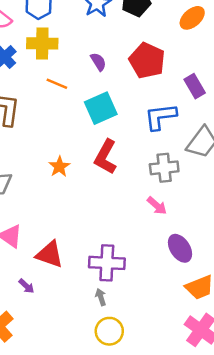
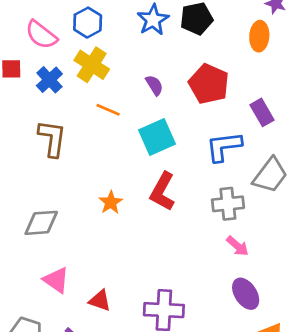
orange ellipse: (192, 18) -> (259, 36), turned -45
yellow cross: (42, 43) -> (92, 65), turned 32
pink arrow: (157, 206) -> (237, 246), moved
red triangle: (50, 254) -> (100, 301), size x0.7

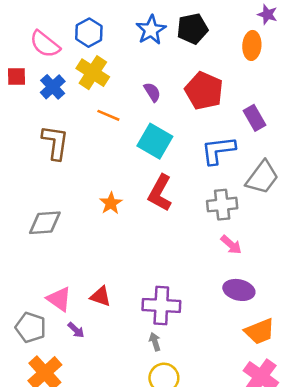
cyan square: (157, 137) -> (155, 141), turned -36
pink triangle: (56, 280) -> (59, 299), moved
purple ellipse: (246, 294) -> (239, 290), turned -44

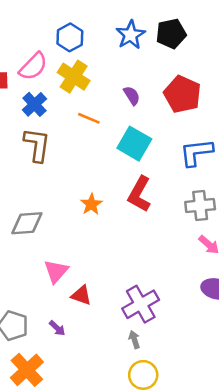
pink semicircle: (45, 44) -> (33, 66), moved, turned -84
blue cross: (53, 87) -> (34, 104), moved
pink triangle: (59, 299) -> (56, 271), moved, turned 36
purple cross: (161, 305) -> (141, 304), turned -33

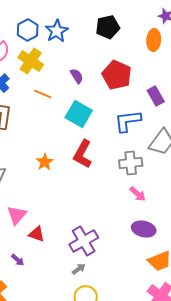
blue star: (131, 35) -> (57, 31), moved
gray arrow: (134, 340) -> (79, 269), turned 72

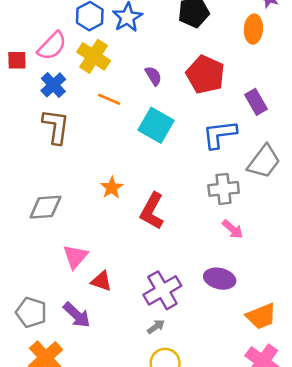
red L-shape: (83, 154) -> (152, 211), moved
purple ellipse: (144, 229) -> (220, 279), moved
purple arrow: (18, 260) -> (77, 315), size x1.6

